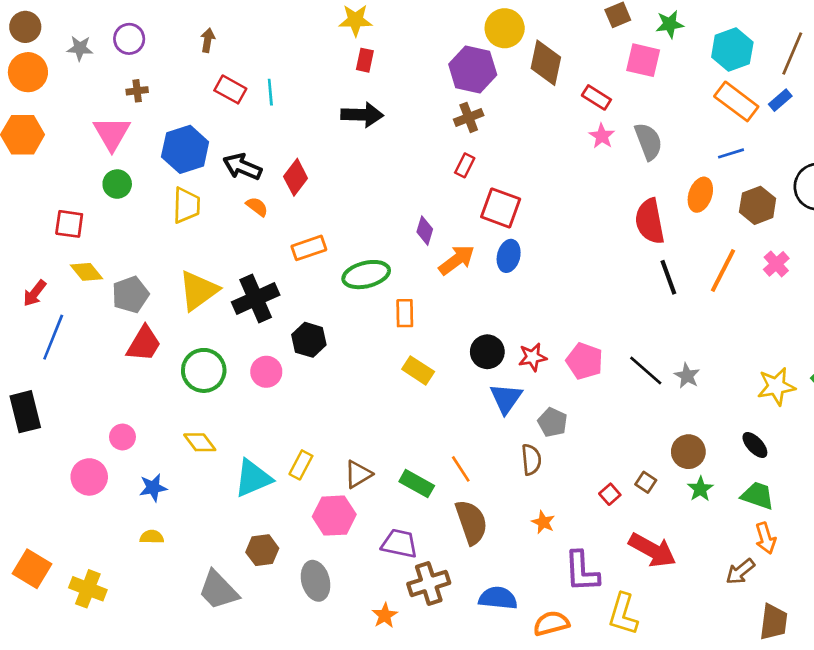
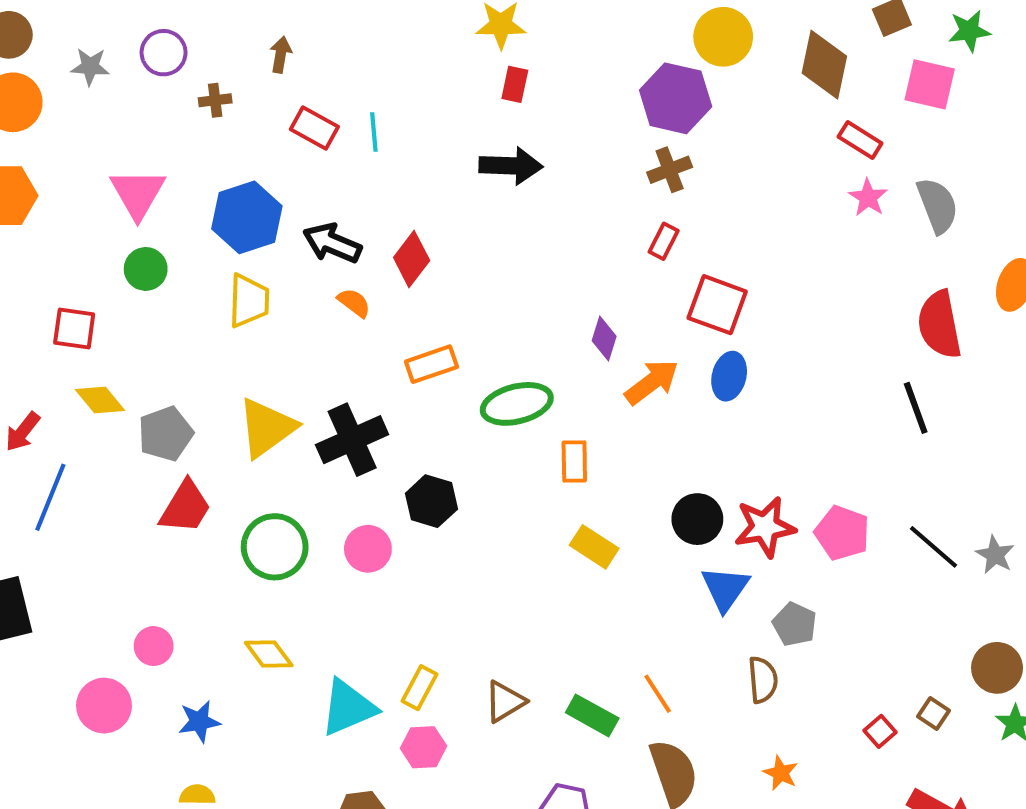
brown diamond: (546, 63) -> (824, 65), moved
brown cross: (137, 91) -> (215, 100), moved
black line: (668, 277) -> (916, 408), moved
red star: (533, 357) -> (765, 527), size x1.4
pink hexagon: (334, 516) -> (423, 747), moved, size x0.7

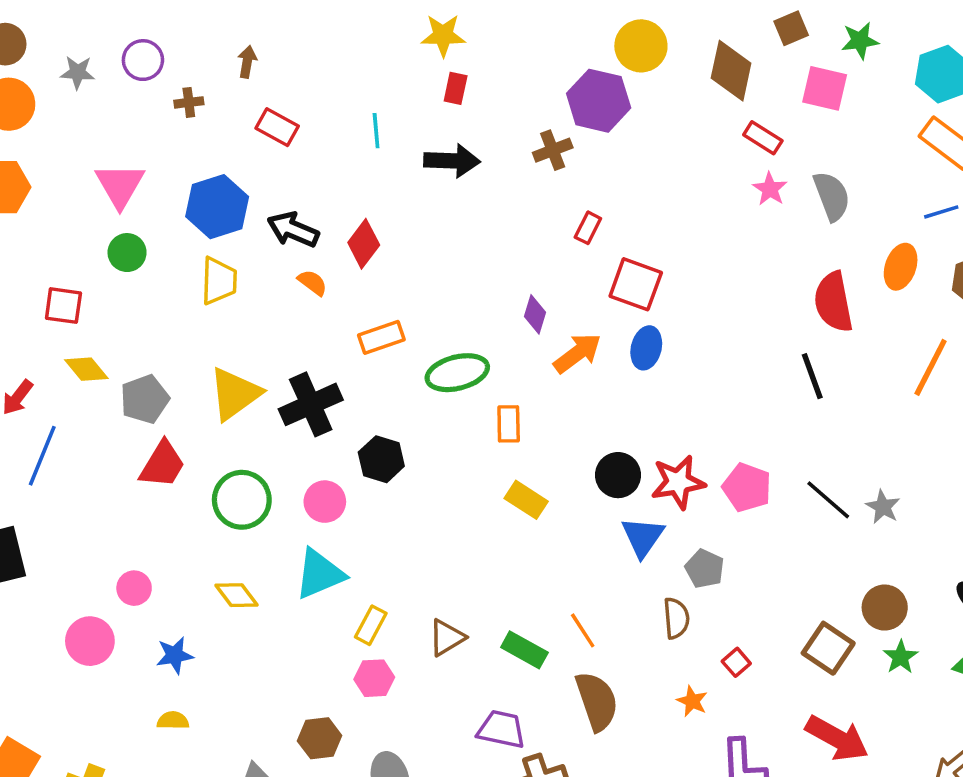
cyan line: (374, 132) -> (376, 131), moved
brown cross: (670, 170) -> (553, 150), moved
cyan triangle: (348, 708) -> (320, 574), moved
brown square: (934, 714) -> (828, 648), size x1.8
red square: (880, 731) -> (736, 662), moved

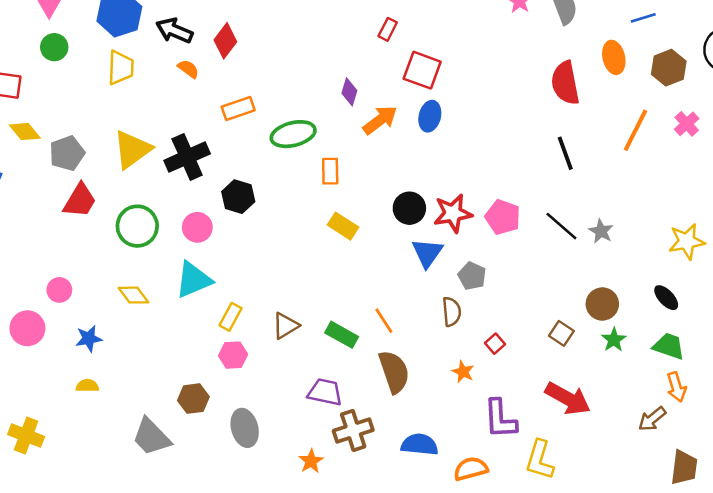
orange ellipse: (901, 267) -> (614, 57), turned -32
black line: (812, 376) -> (565, 153), moved
brown square: (828, 648) -> (561, 333), size x0.7

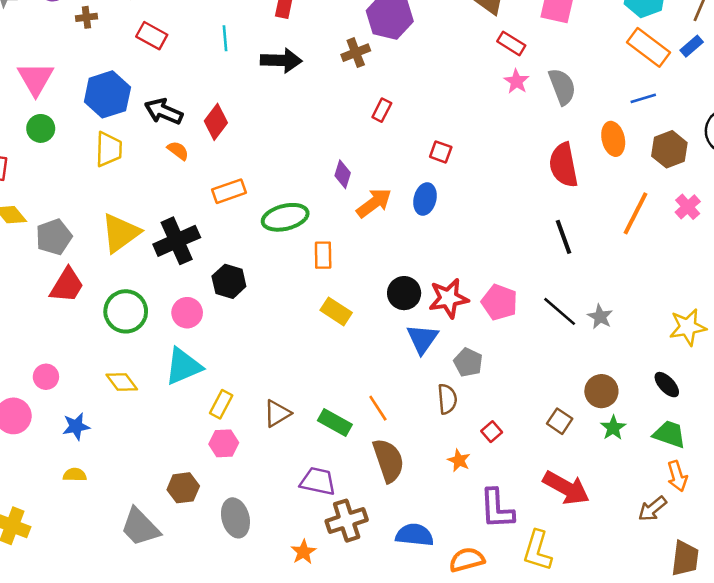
red square: (422, 70) -> (441, 152), moved, size x0.6

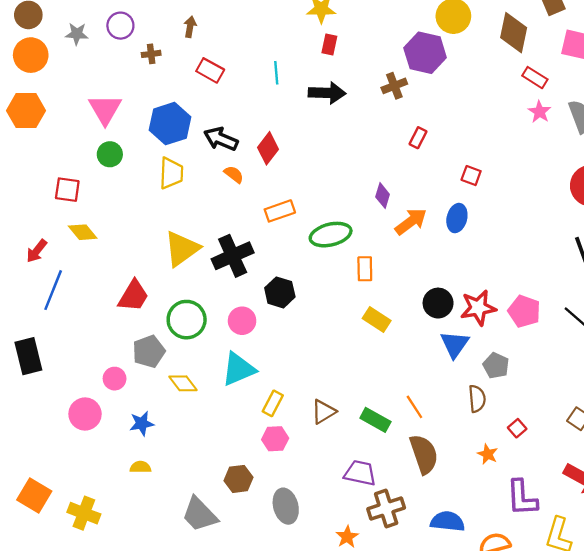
gray pentagon: (54, 237) -> (149, 351), moved

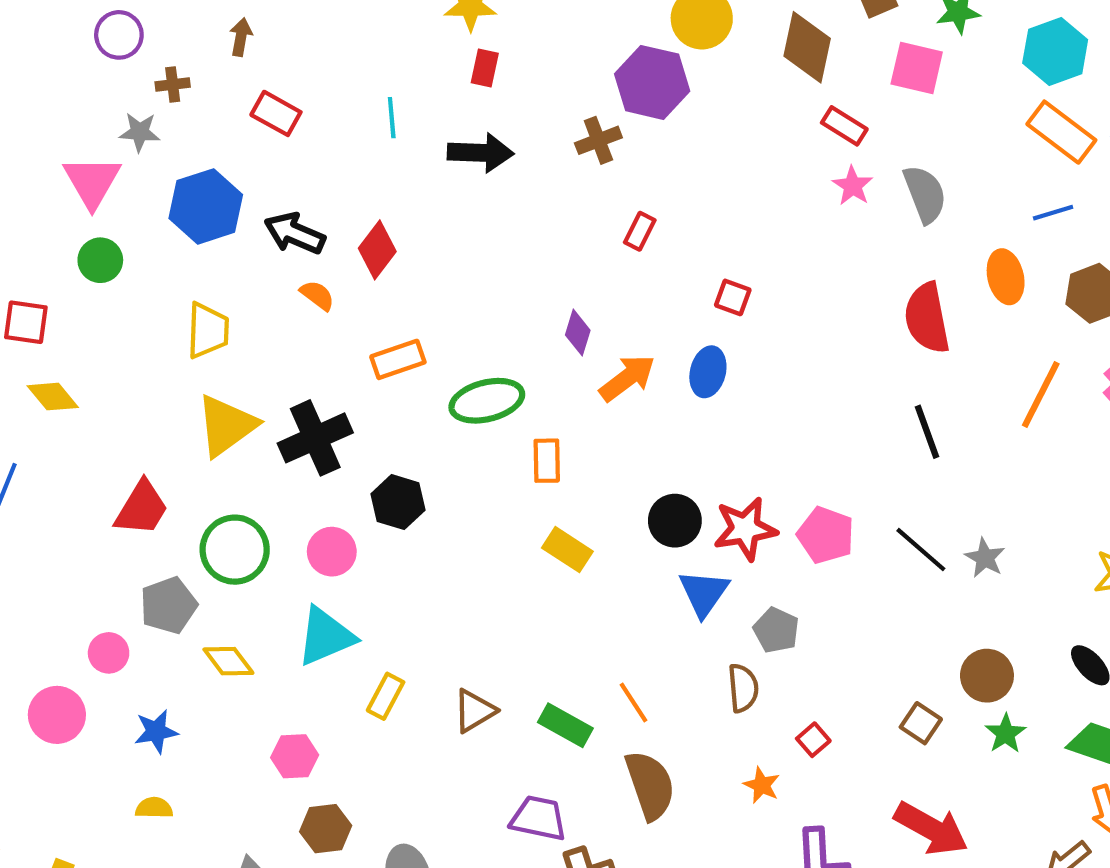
gray star: (77, 34) -> (140, 132), moved
yellow trapezoid: (171, 173) -> (208, 330), moved
pink hexagon: (275, 439) -> (295, 756), moved

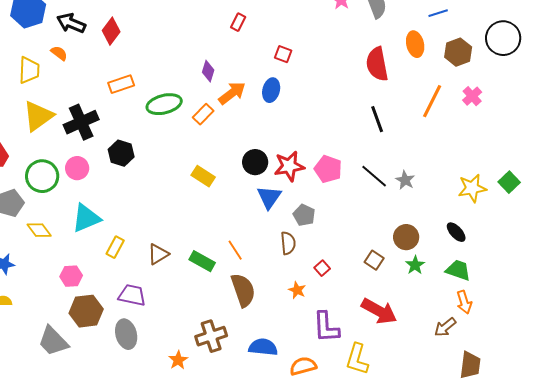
orange semicircle: (317, 295) -> (59, 53), moved
orange rectangle: (547, 461) -> (203, 114), moved, turned 45
pink circle: (332, 552) -> (77, 168), moved
purple trapezoid: (538, 818) -> (132, 295), moved
brown hexagon: (326, 829) -> (86, 311), size x1.4

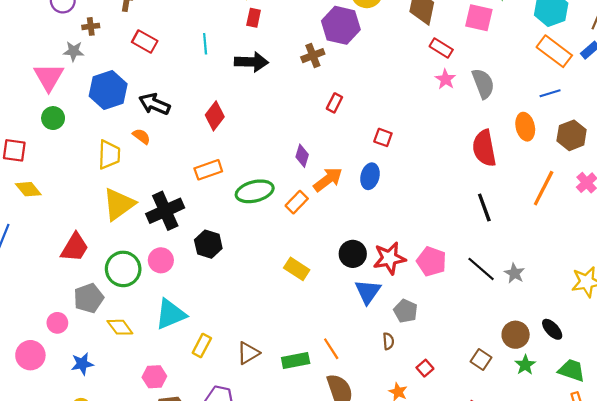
red diamond: (111, 31) -> (215, 116), moved
black ellipse: (456, 232) -> (552, 329), moved
brown semicircle: (288, 243) -> (388, 341), size x0.7
green rectangle: (202, 261) -> (296, 361), turned -40

